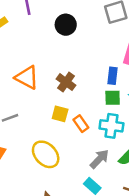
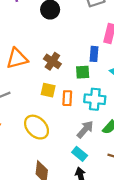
orange triangle: (27, 77) -> (17, 58), turned -40
green square: (113, 98) -> (83, 72), moved
orange rectangle: (81, 124) -> (67, 98), turned 40

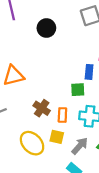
brown cross: (52, 61) -> (42, 108), moved
yellow square: (48, 90) -> (57, 137), moved

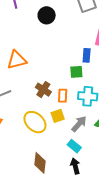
yellow square: (57, 137) -> (58, 116), turned -32

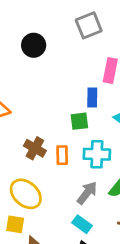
yellow square: (58, 116) -> (15, 224), moved, turned 32

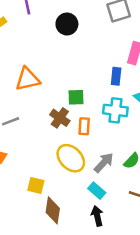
green square: (79, 121) -> (76, 97), moved
cyan cross: (97, 154) -> (115, 110), moved
yellow ellipse: (26, 194) -> (71, 158), moved

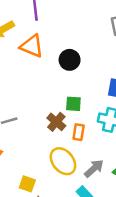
black circle: (67, 24) -> (70, 60), moved
orange triangle: (27, 79) -> (32, 46), moved, turned 30

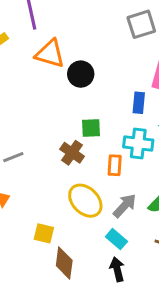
orange triangle: (32, 46) -> (50, 54), moved
orange rectangle: (79, 132) -> (115, 165), moved

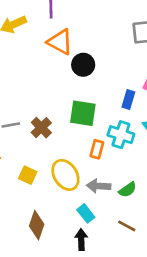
green square: (91, 128) -> (83, 113), size x1.5
brown cross: (72, 153) -> (41, 128), moved
gray arrow: (125, 206) -> (99, 186), turned -140
yellow square: (44, 233) -> (28, 175), moved

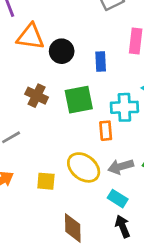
blue rectangle: (128, 100) -> (101, 61), moved
brown cross: (41, 128) -> (37, 96), moved

